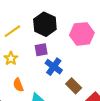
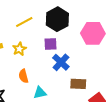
brown rectangle: (74, 86) -> (78, 84), turned -49

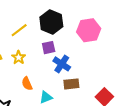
brown rectangle: (78, 84) -> (71, 84), moved

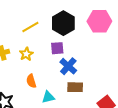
pink hexagon: (89, 30) -> (99, 21), moved

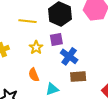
yellow line: (30, 27) -> (28, 21), turned 42
yellow star: (26, 54) -> (36, 47), moved

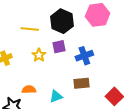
blue cross: (69, 56) -> (84, 56), moved, turned 36
orange semicircle: (34, 75) -> (29, 90), moved, turned 112

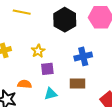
yellow line: (30, 29) -> (22, 12), moved
purple square: (59, 47) -> (47, 69), moved

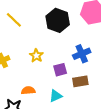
yellow line: (22, 12) -> (14, 20), turned 42
purple square: (47, 69) -> (60, 70), moved

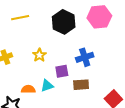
yellow line: (14, 20) -> (20, 18), turned -60
cyan triangle: (56, 96) -> (47, 86), moved

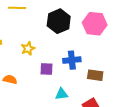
brown rectangle: (81, 85) -> (95, 75), moved
cyan triangle: (47, 86) -> (62, 94), moved

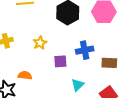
cyan triangle: (62, 94) -> (78, 85), turned -32

